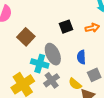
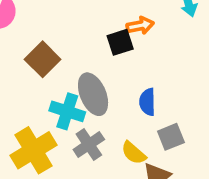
orange arrow: (92, 28) -> (140, 26), moved

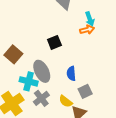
orange arrow: (140, 26) -> (87, 30), moved

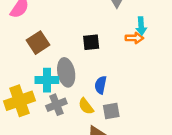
cyan cross: (29, 81) -> (47, 80), turned -30
yellow semicircle: (66, 101) -> (86, 106), moved

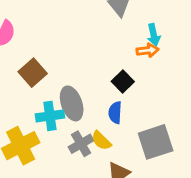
black square: (91, 42) -> (123, 82), moved, turned -30
gray cross: (56, 105) -> (81, 144), moved
gray square: (111, 111) -> (156, 142), moved, size x1.6

